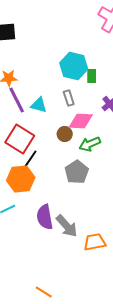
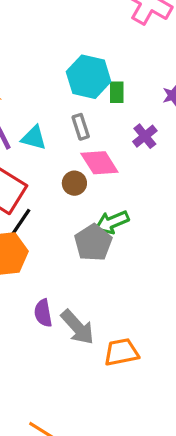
pink diamond: (81, 121) -> (99, 163), turned 55
green arrow: (90, 144) -> (112, 222), moved
purple semicircle: (45, 217) -> (43, 313), size x0.7

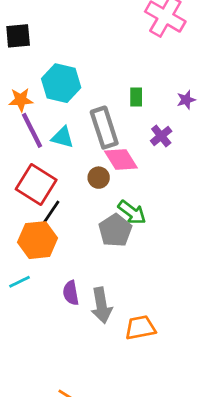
cyan hexagon: (89, 77) -> (61, 83), moved
gray rectangle: (81, 127) -> (104, 128), size x1.8
green arrow: (112, 222) -> (132, 212), turned -120
gray arrow: (78, 327) -> (101, 305), turned 32

